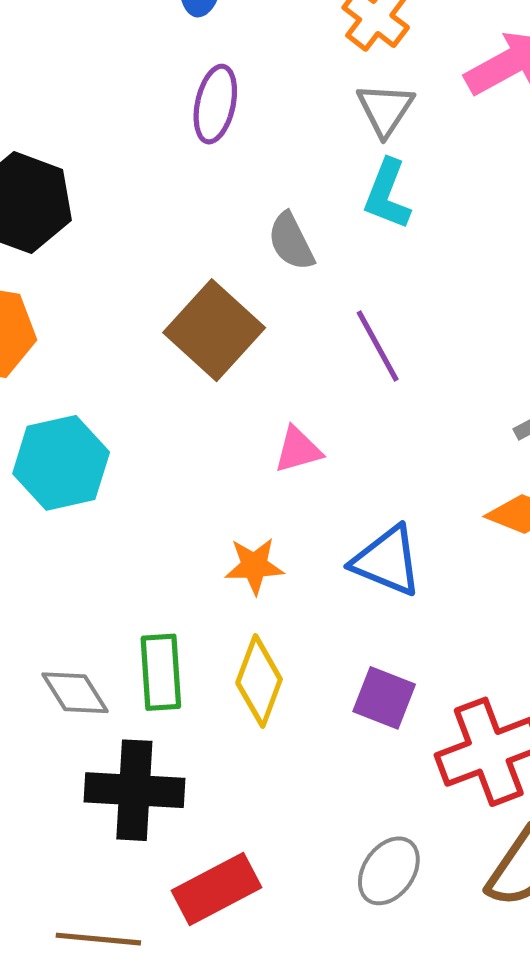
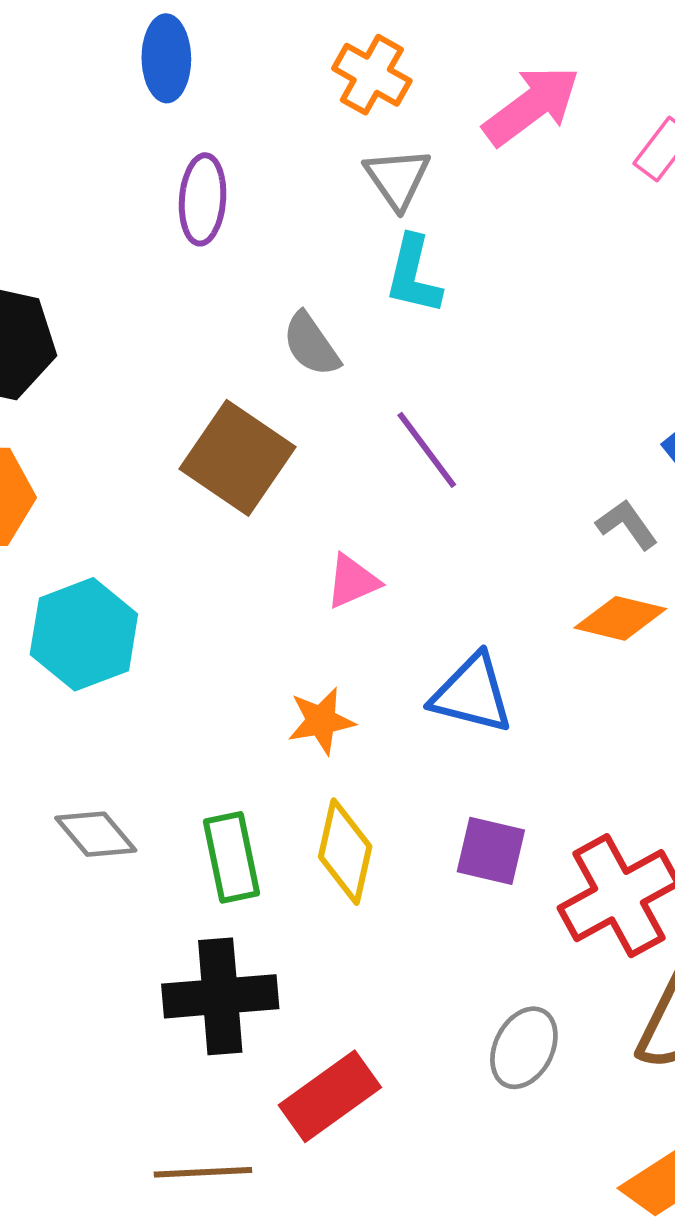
gray diamond: (75, 693) -> (96, 834), moved

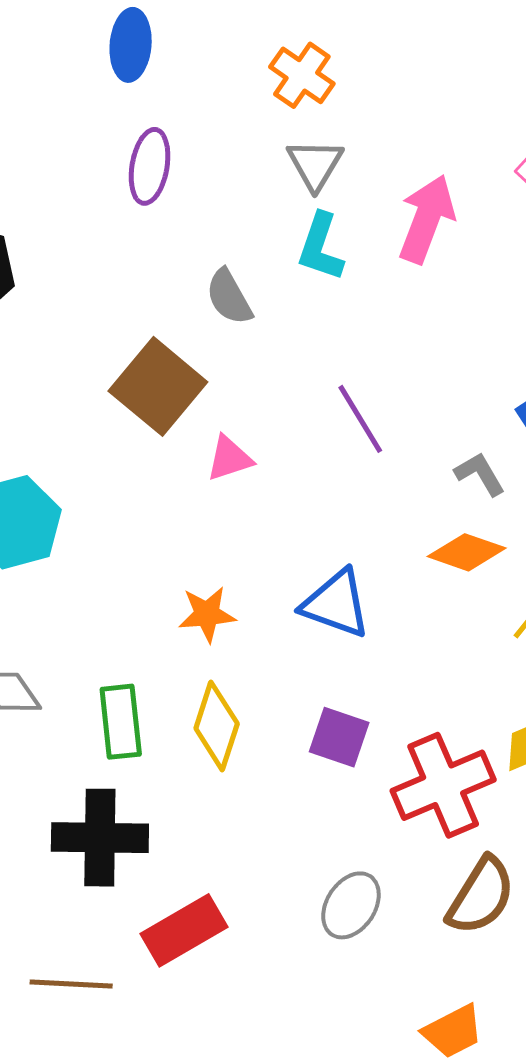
pink arrow: (532, 106) -> (427, 219), moved, turned -38
purple line: (427, 450) -> (360, 419), moved
pink triangle: (353, 581) -> (229, 458), moved

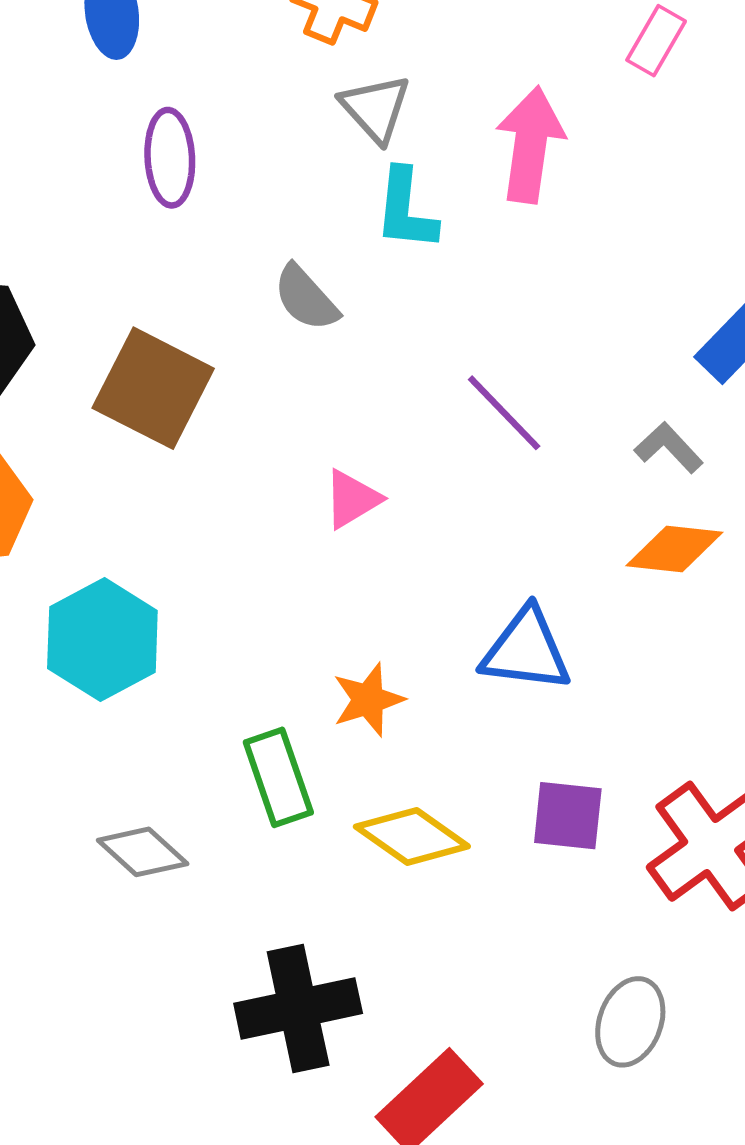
brown square: (158, 386) -> (153, 388), moved
green rectangle: (121, 722) -> (278, 777), moved
yellow diamond: (217, 726) -> (412, 836), turned -60

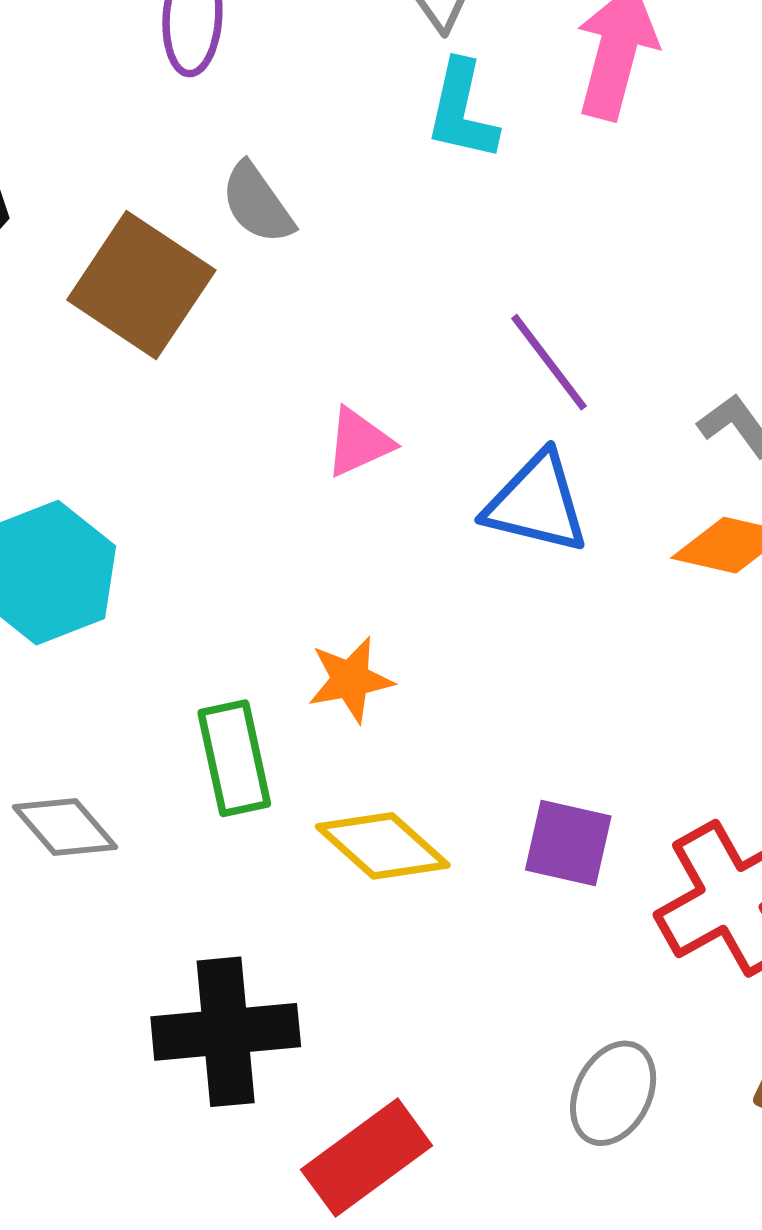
gray semicircle: (306, 298) -> (257, 203), moved
blue triangle: (526, 650) -> (537, 503), moved

